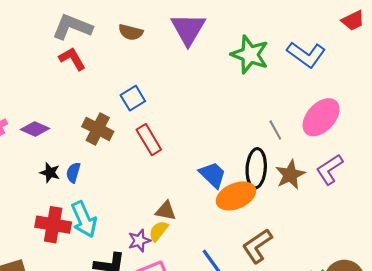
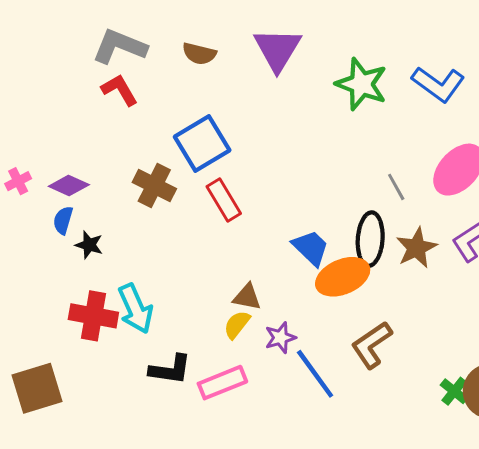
blue square: (133, 98) -> (202, 143), size x1.6
blue semicircle: (73, 173) -> (63, 220), moved
purple star: (139, 241) -> (280, 338), moved

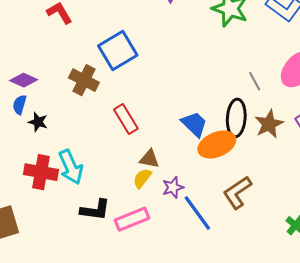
red rectangle: (224, 200) -> (126, 119), moved

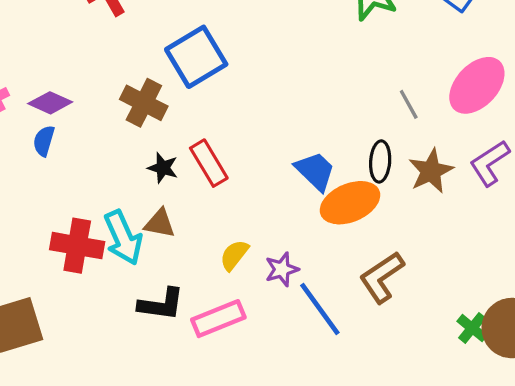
black ellipse: (236, 118) -> (380, 161), size x0.7
black star: (38, 122) -> (163, 168), moved
brown triangle: (149, 159) -> (160, 223), moved

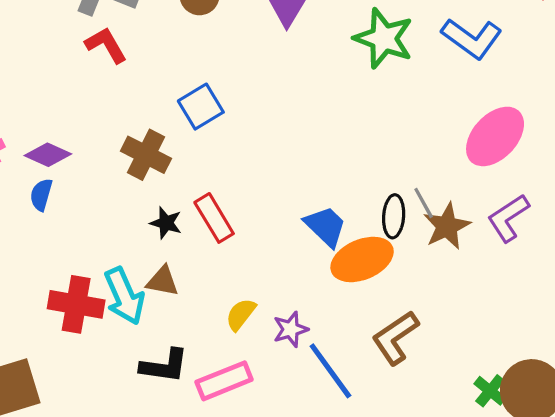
blue square: (196, 57) -> (201, 107), size x0.7
gray line: (409, 104) -> (424, 203), moved

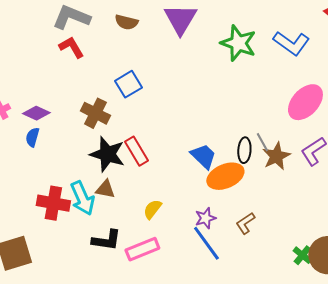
black star: (166, 223) -> (107, 154), size x1.8
purple star: (291, 329) -> (205, 218), moved
brown L-shape: (395, 338) -> (245, 223), size x0.7

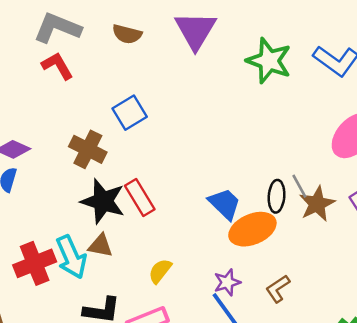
red cross: (53, 203) -> (35, 263), turned -32

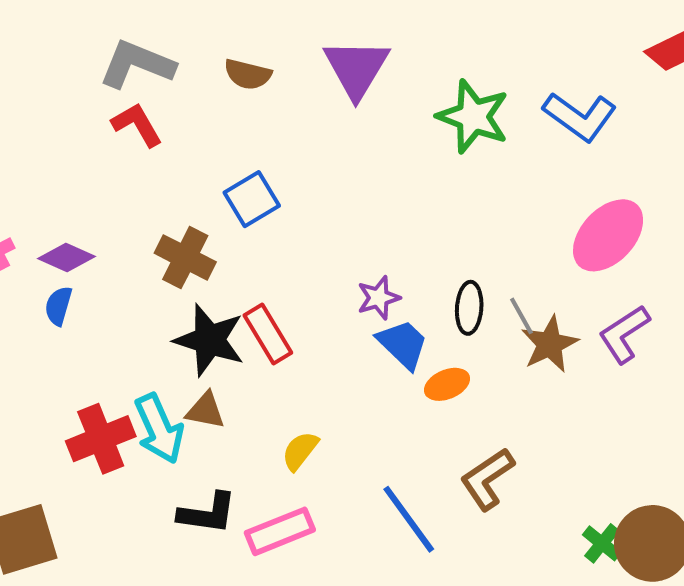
black ellipse: (277, 196) -> (469, 308), moved
orange ellipse: (252, 229) -> (447, 384), size x0.6
purple star: (227, 282) -> (379, 298), moved
brown L-shape: (278, 289) -> (487, 479), size x1.4

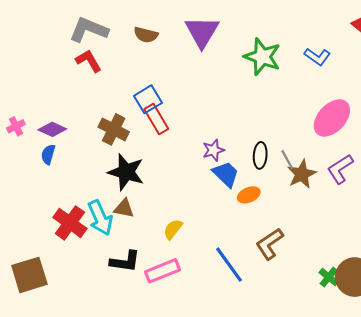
blue L-shape: (580, 117) -> (317, 57), size x0.7
red rectangle: (268, 334) -> (156, 119), moved
red cross: (101, 439) -> (70, 223), turned -32

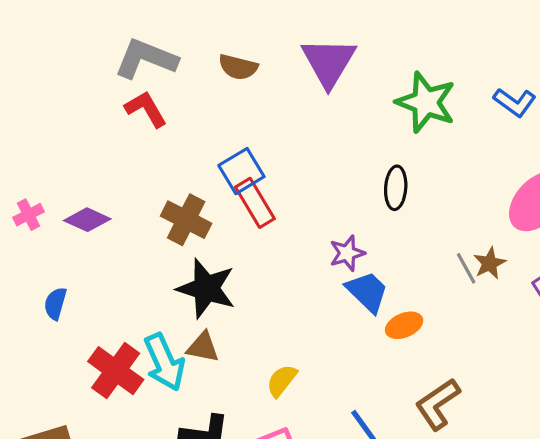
blue semicircle: (48, 154) -> (55, 303), moved
black ellipse: (260, 155) -> (396, 188), moved
brown star: (302, 174) -> (490, 263), moved, size x0.7

